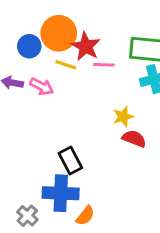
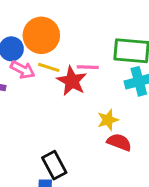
red star: (86, 46) -> (72, 81), moved
pink arrow: (42, 86) -> (23, 70), moved

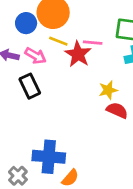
pink arrow: (23, 70) -> (35, 56), moved
black rectangle: (54, 165) -> (30, 86), moved

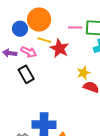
pink line: (93, 43) -> (75, 27), moved

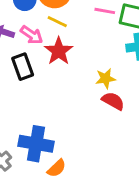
red star: (59, 48) -> (59, 51), moved

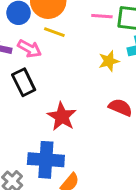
red star: (59, 51) -> (62, 117), moved
yellow star: (106, 78) -> (109, 61), moved

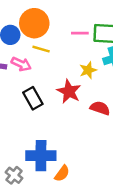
black rectangle: (24, 82) -> (33, 98), moved
red star: (62, 117) -> (69, 91), moved

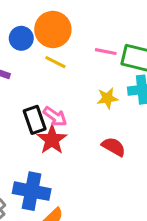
pink arrow: (21, 64) -> (55, 117), moved
red star: (69, 91) -> (52, 140), moved

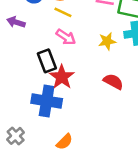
pink arrow: (55, 117) -> (66, 37), moved
blue cross: (32, 191) -> (47, 101), moved

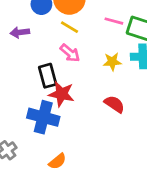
purple arrow: (16, 22) -> (20, 32), turned -30
red star: (62, 77) -> (61, 94), turned -30

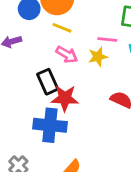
pink line: (114, 21) -> (107, 40), moved
yellow star: (112, 62) -> (98, 57), moved

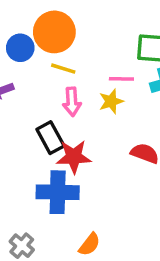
pink arrow: (67, 54) -> (72, 102), turned 60

